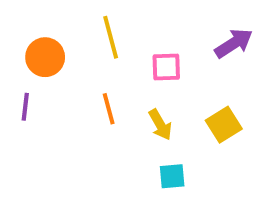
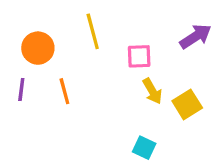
orange line: (109, 109) -> (64, 91), moved
yellow arrow: (160, 125) -> (152, 91), moved
cyan square: (172, 176) -> (144, 148), turned 30

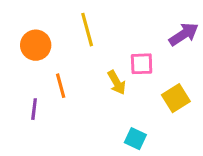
pink square: (139, 56) -> (142, 64), moved
purple line: (21, 90) -> (34, 109), moved
yellow arrow: (152, 91) -> (117, 83), moved

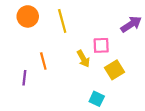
orange circle: (36, 45) -> (28, 16), moved
yellow square: (176, 98) -> (114, 70), moved

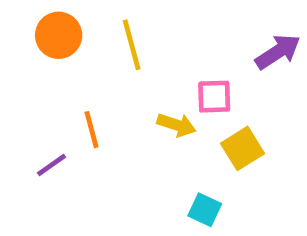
yellow arrow: (83, 59) -> (176, 125), turned -42
purple line: (24, 78) -> (51, 165), turned 48

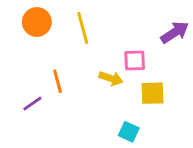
yellow square: (242, 148) -> (152, 93), turned 30

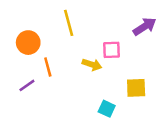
orange circle: (37, 22) -> (28, 43), moved
yellow square: (152, 93) -> (136, 88), moved

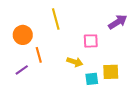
yellow arrow: (92, 65) -> (75, 62), moved
cyan square: (107, 109) -> (92, 79), moved, turned -32

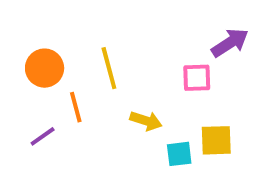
yellow line: (56, 19) -> (109, 68), moved
pink square: (91, 41) -> (197, 78), moved

